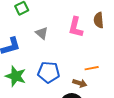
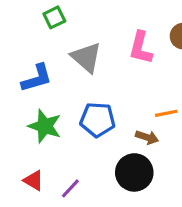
gray triangle: (42, 33) -> (86, 57), size x1.5

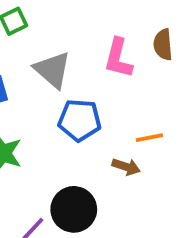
blue pentagon: (98, 120) -> (80, 120), moved
black circle: (134, 172) -> (74, 209), moved

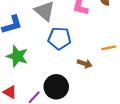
orange line: (149, 138) -> (109, 48), moved

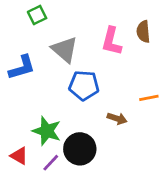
green star: (17, 56) -> (47, 131), moved

